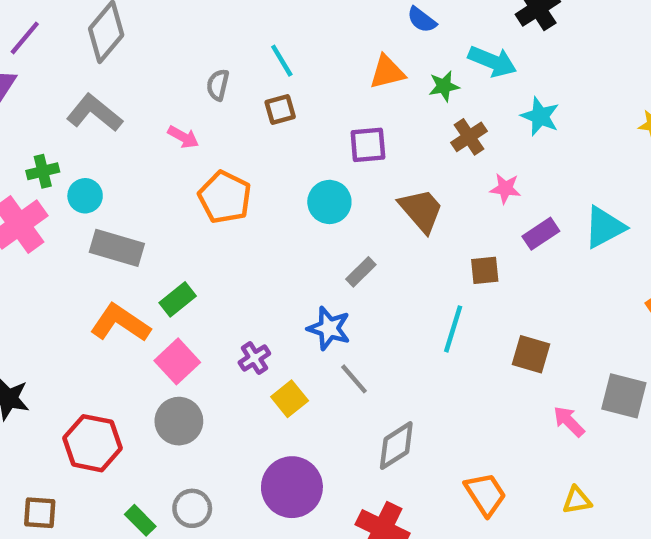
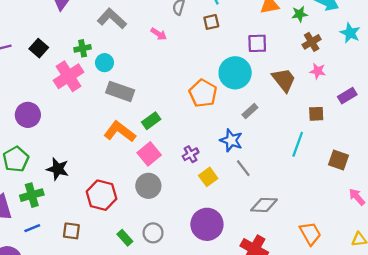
pink star: (505, 189) -> (318, 71), moved
orange pentagon: (225, 197) -> (203, 93), moved
cyan circle: (329, 202) -> (235, 73), size x1.4
gray diamond: (396, 446) -> (264, 205), turned 32

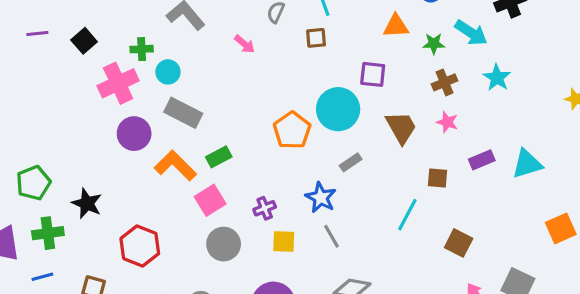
purple circle: (28, 115) -> (134, 134), moved
yellow square: (208, 177) -> (284, 242), turned 30
gray circle: (148, 186) -> (224, 244), moved

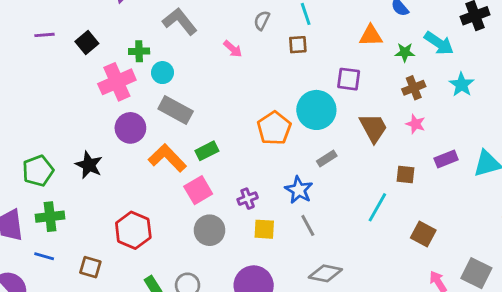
black star: (87, 203) -> (89, 165), moved
blue line: (42, 277) -> (44, 256), turned 30

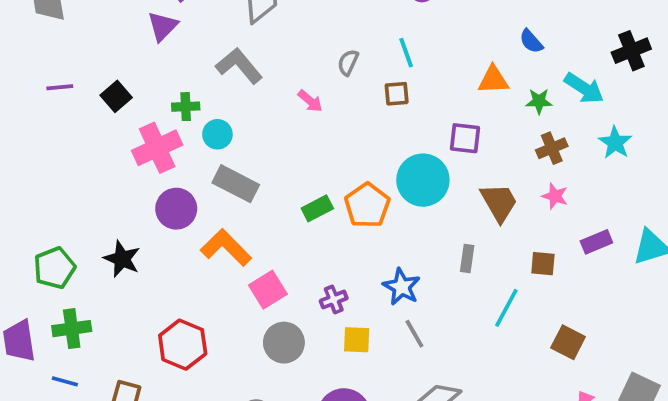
green rectangle: (207, 151) -> (317, 208), moved
gray rectangle: (327, 159) -> (467, 259), moved, turned -48

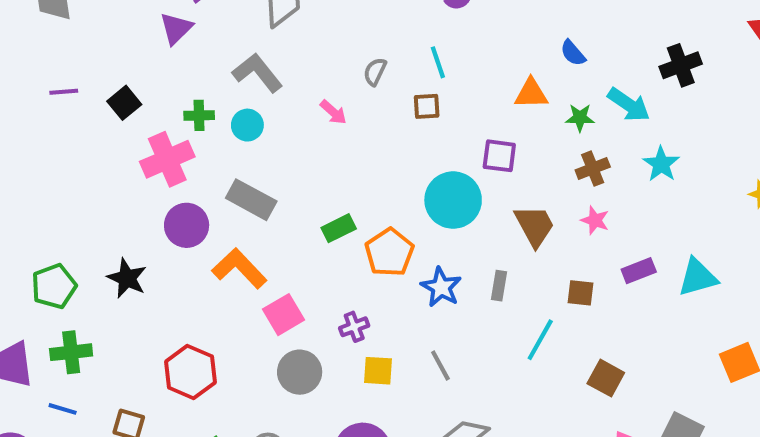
cyan circle: (217, 134) -> (247, 125), moved
orange pentagon: (367, 205) -> (389, 253), moved
blue star: (402, 287) -> (441, 287), moved

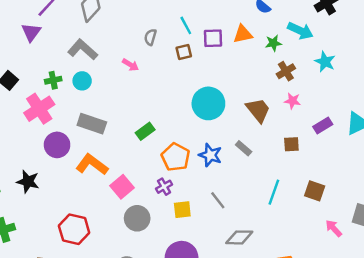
purple square: (499, 156) -> (213, 38), moved
orange pentagon: (389, 253) -> (176, 157), moved
gray rectangle: (499, 286) -> (244, 148), turned -49
cyan line: (540, 340) -> (274, 192), moved

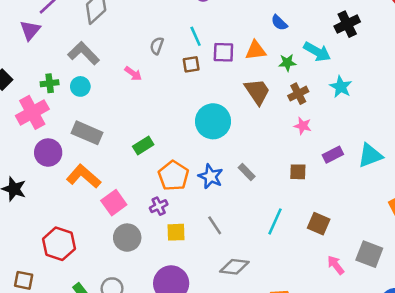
brown trapezoid: (258, 110) -> (257, 91), moved

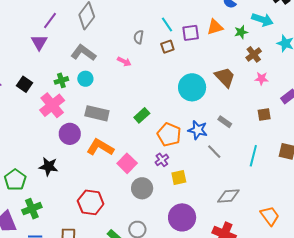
brown trapezoid: (257, 91) -> (225, 77), moved
gray line: (215, 225) -> (214, 152), moved

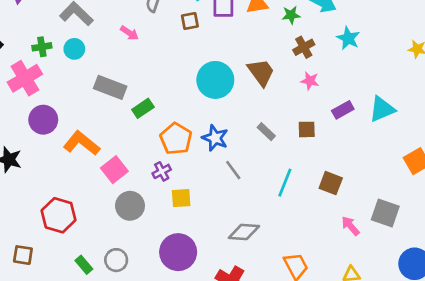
gray rectangle: (97, 113) -> (110, 87), moved
gray rectangle: (225, 122) -> (266, 132), moved

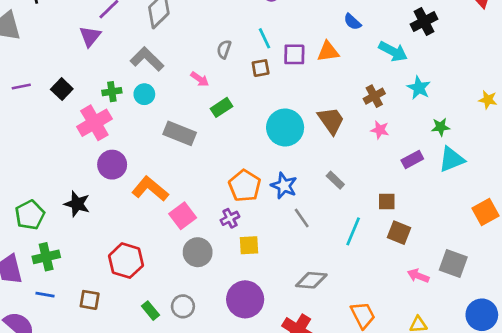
green star: (291, 15) -> (441, 127), moved
green rectangle: (143, 108) -> (221, 107), moved
brown square: (307, 129) -> (387, 202), moved
pink arrow: (350, 226) -> (418, 276), turned -30

